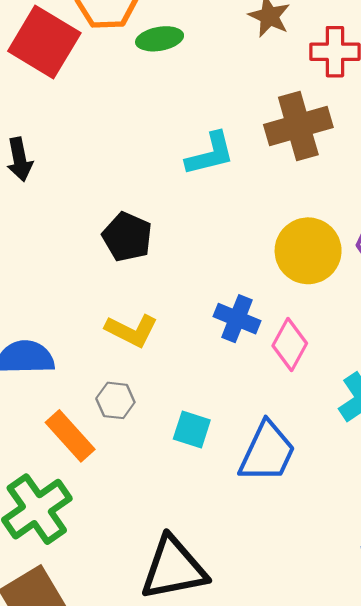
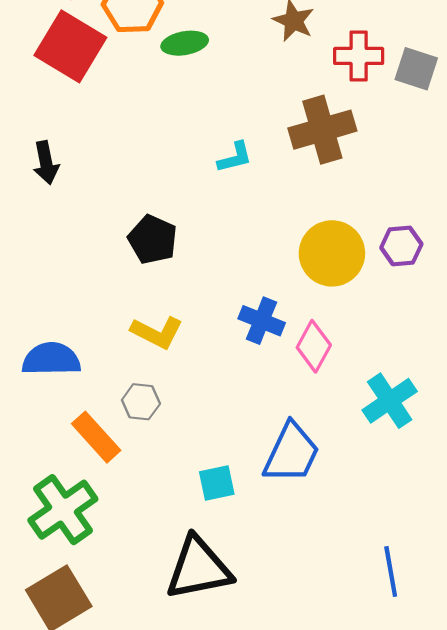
cyan L-shape: (210, 154) -> (235, 157), size x0.7
cyan square: (192, 429) -> (217, 483), moved, turned -30

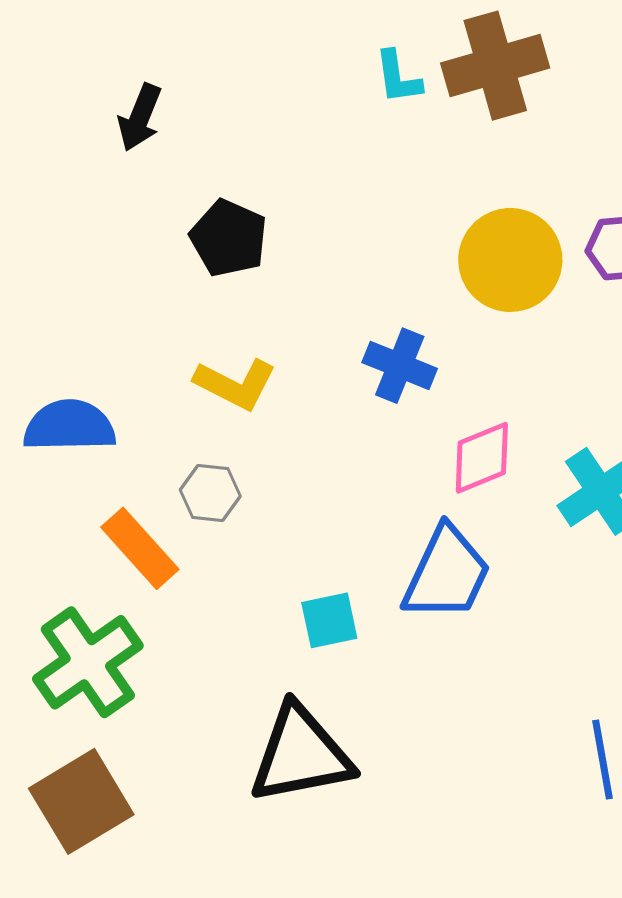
cyan L-shape: (235, 157) -> (398, 77), moved, turned 96
black arrow: (46, 163) -> (140, 117), moved, turned 33
pink diamond: (314, 346) -> (482, 458), moved, turned 39

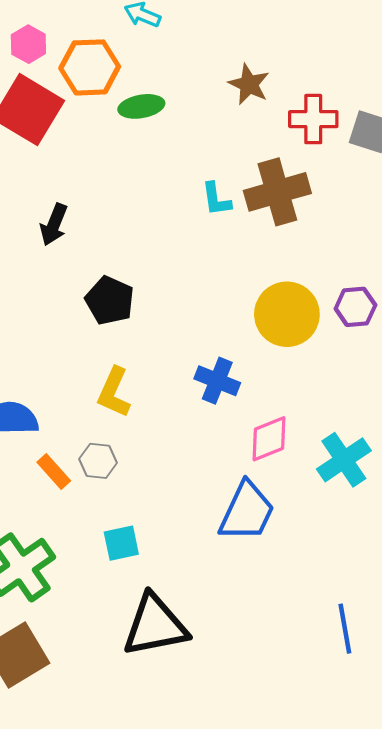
yellow L-shape: (235, 384) -> (114, 392), turned 87
orange rectangle: (140, 548) -> (54, 471), moved, size x0.7
cyan square: (329, 620) -> (121, 543), moved

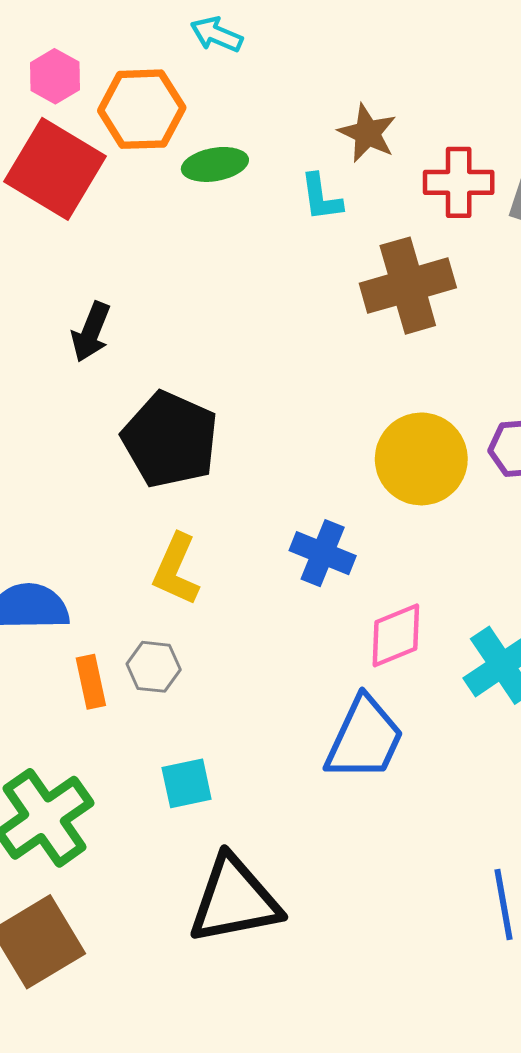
cyan L-shape: (216, 199) -> (321, 197), moved
black pentagon: (110, 301) -> (170, 440), size x1.4
orange rectangle: (54, 471) -> (91, 682), turned 30

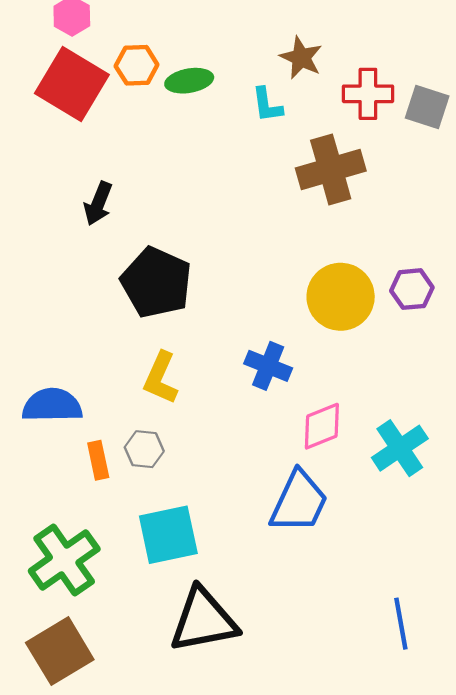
orange hexagon: (142, 109) -> (137, 65), moved, size x0.7
cyan square: (187, 783) -> (168, 535), size x1.6

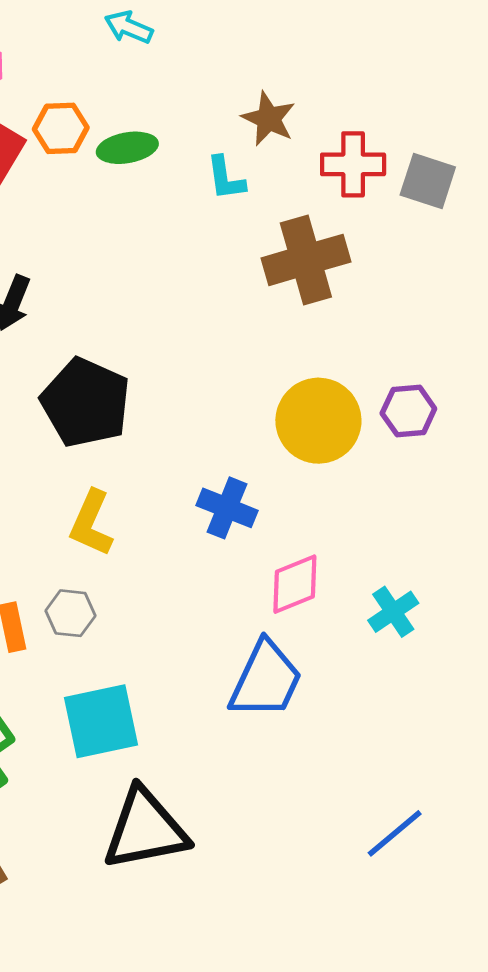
cyan cross: (400, 448) -> (393, 612), size x0.7
blue line: (401, 624) -> (395, 833), turned 60

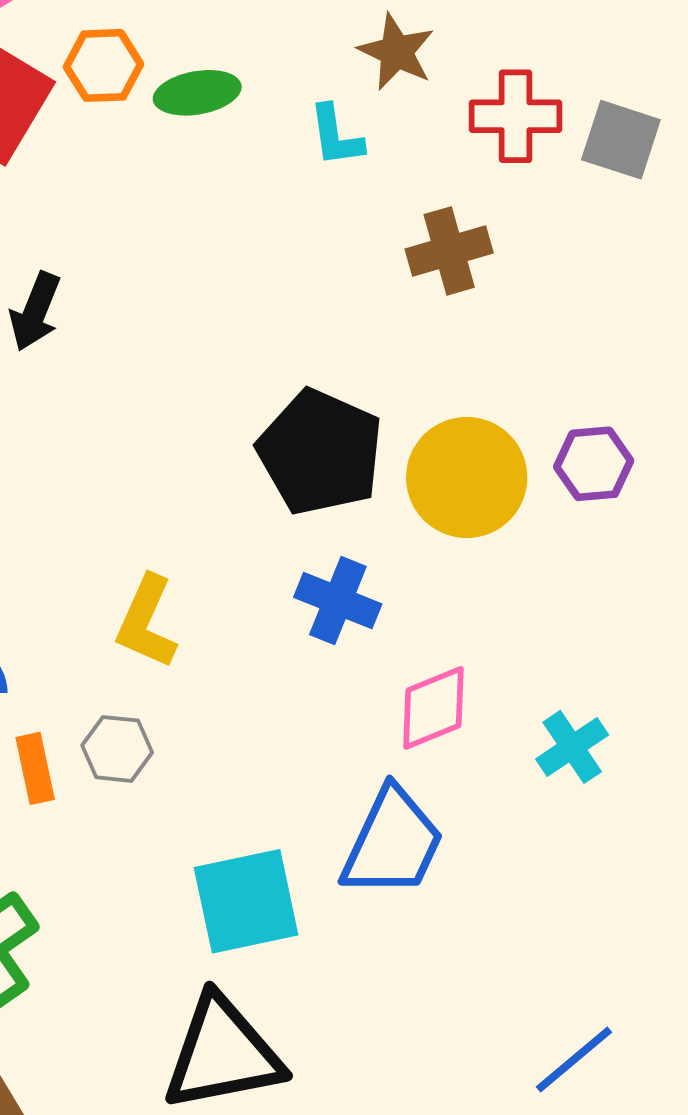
brown cross: (306, 260) -> (449, 251), size x0.7
black pentagon: (86, 403) -> (320, 452), moved
cyan square: (101, 721) -> (246, 901), moved

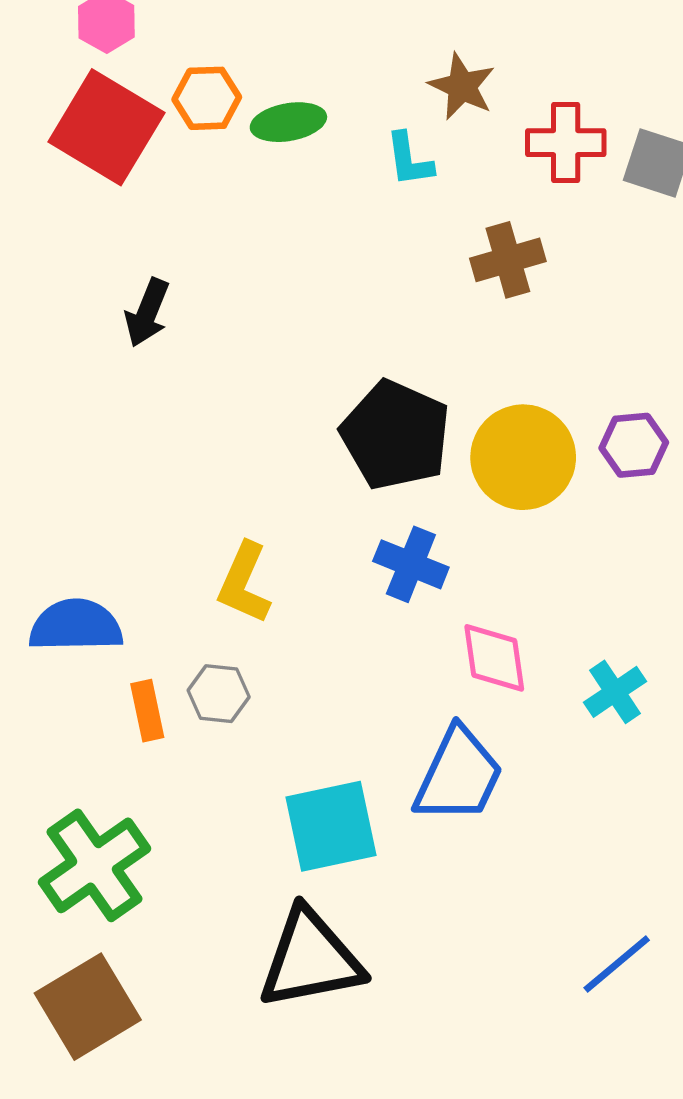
pink diamond: (433, 708) -> (494, 658), turned -76

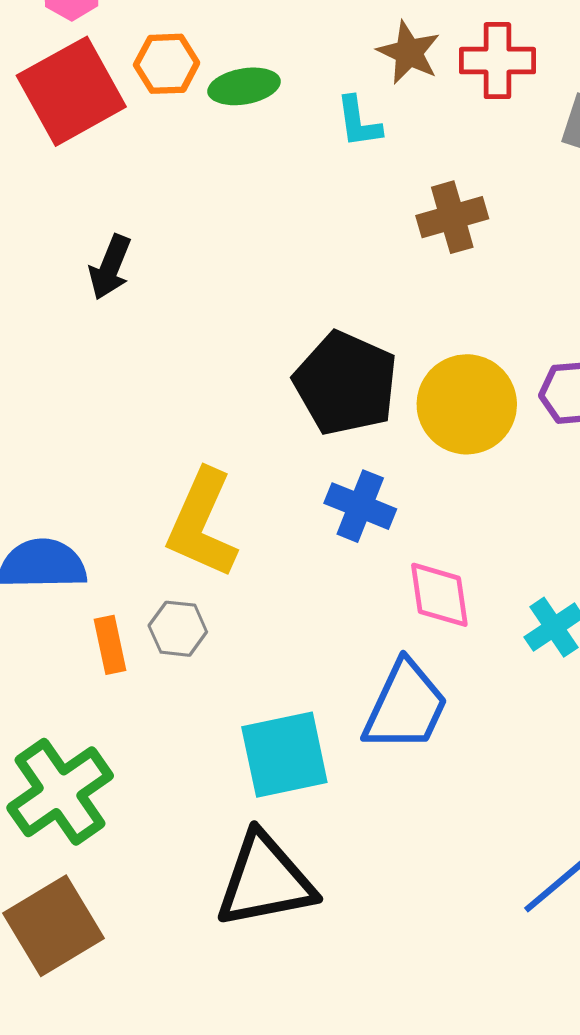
red square: (106, 127) -> (71, 91), turned 30
red cross: (566, 143) -> (497, 61), moved
yellow L-shape: (244, 583) -> (202, 524), size x1.4

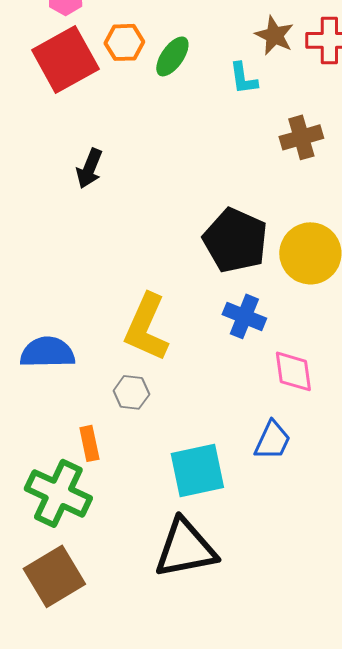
green ellipse: (244, 86) -> (172, 56), turned -45
orange rectangle: (110, 645) -> (89, 443), moved
blue trapezoid: (405, 706) -> (272, 440), size x0.7
green cross: (60, 792) -> (58, 493), turned -30

